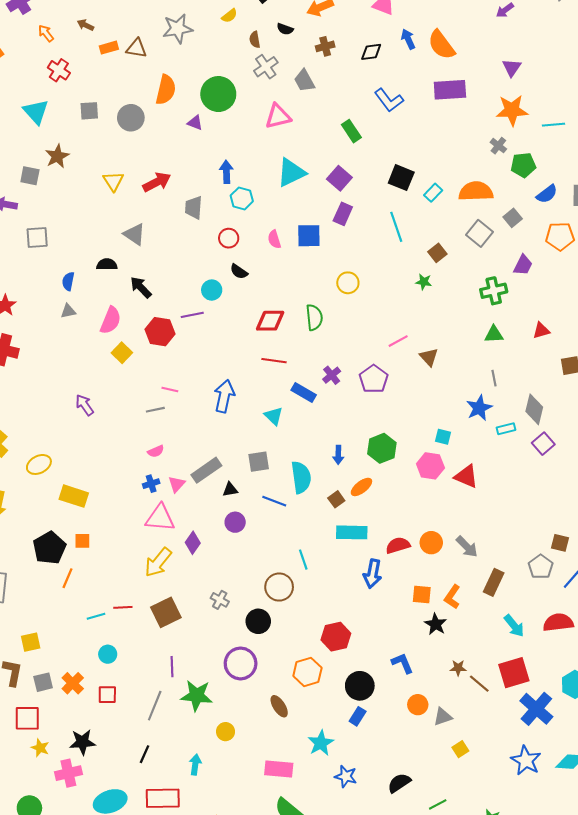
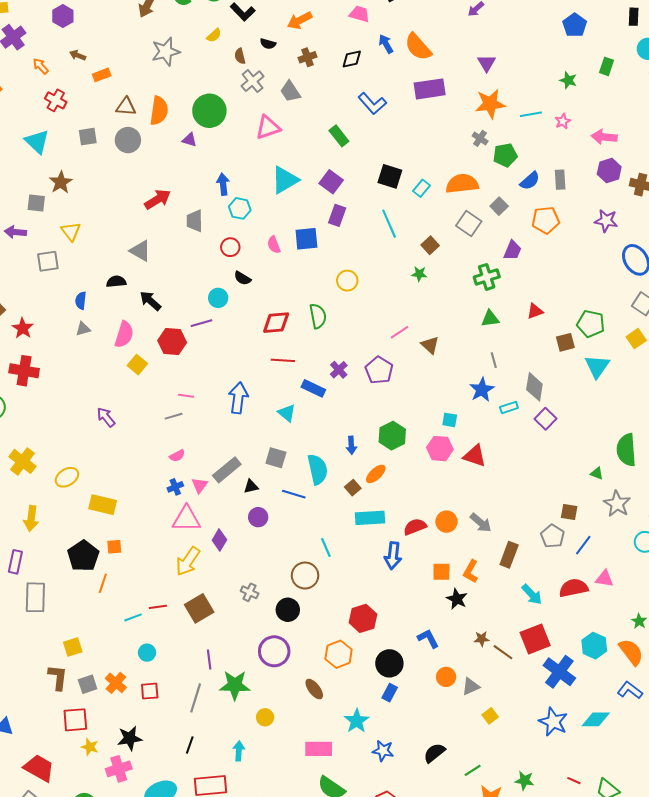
brown triangle: (136, 48) -> (126, 107), moved
yellow triangle: (113, 181) -> (71, 231), moved
gray square: (259, 462) -> (276, 458), turned 30

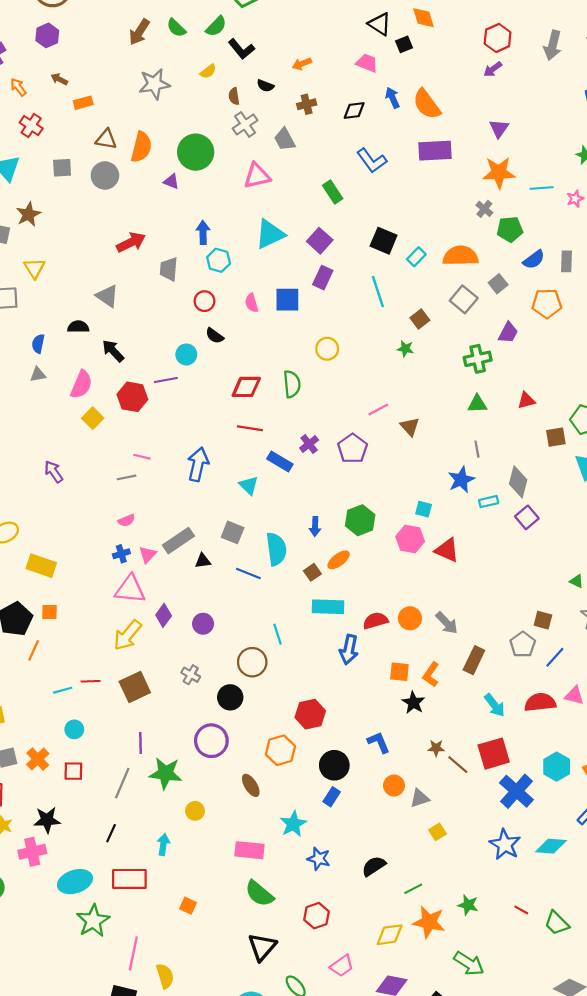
orange arrow: (300, 20) -> (302, 64), size x0.7
purple circle: (258, 517) -> (203, 624), moved

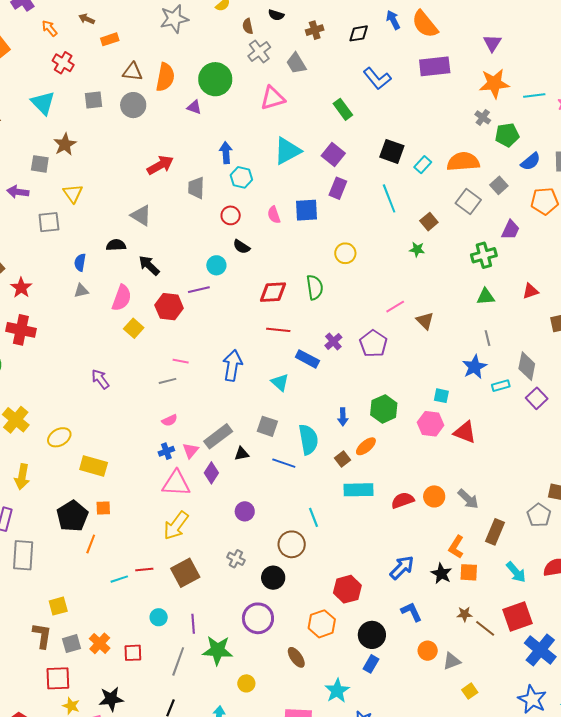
purple diamond: (164, 615) -> (211, 473), moved
blue arrow: (349, 650) -> (402, 568), moved, turned -144
orange square: (399, 672) -> (469, 572), moved
cyan circle: (74, 729) -> (159, 617), moved

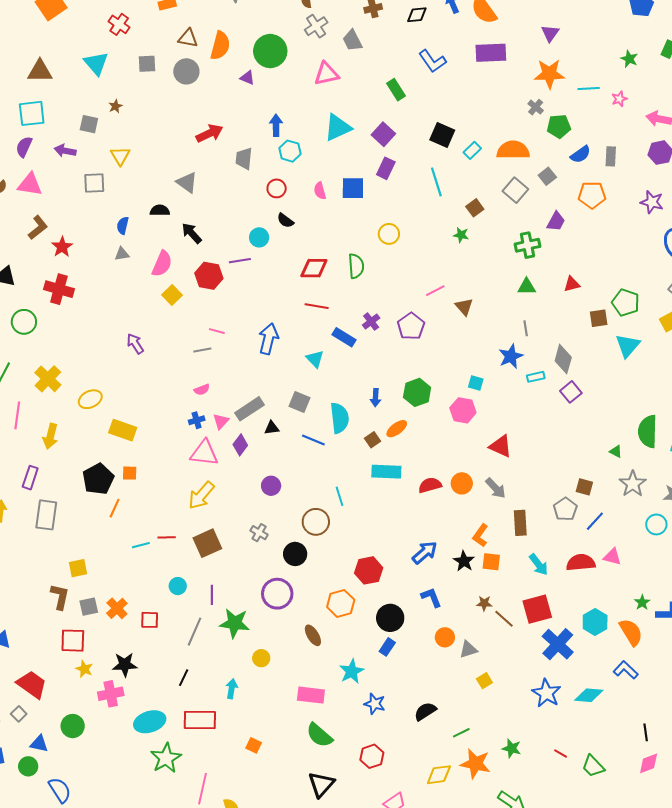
brown star: (65, 144) -> (115, 106), size x0.6
red triangle: (465, 432) -> (501, 446), moved
brown rectangle: (495, 532) -> (520, 523), turned -30

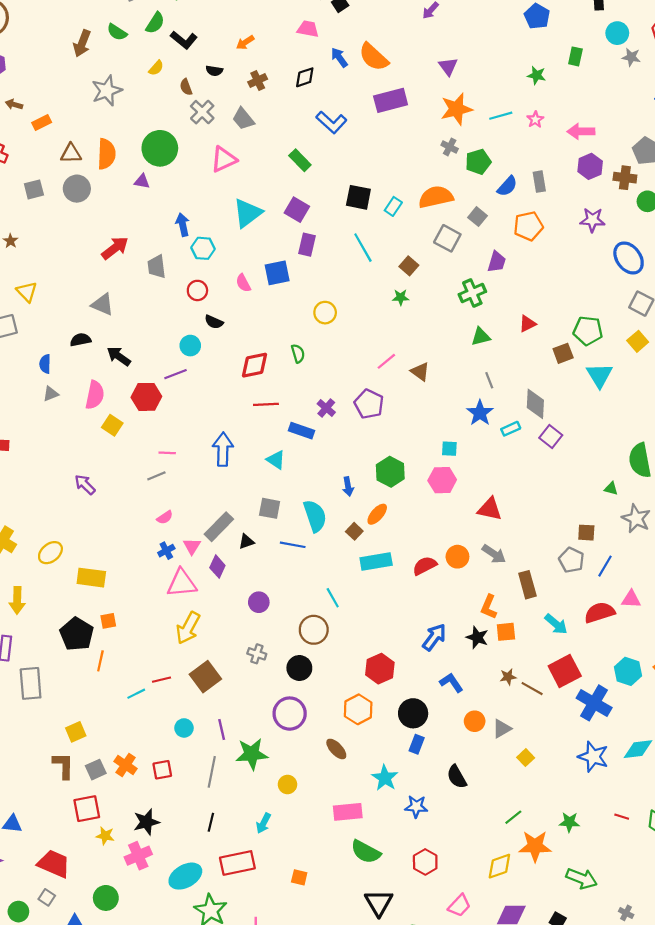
green semicircle: (356, 266) -> (298, 354), size x0.7
cyan arrow: (232, 689) -> (263, 823), turned -150
black semicircle: (425, 711) -> (457, 777), moved, turned -75

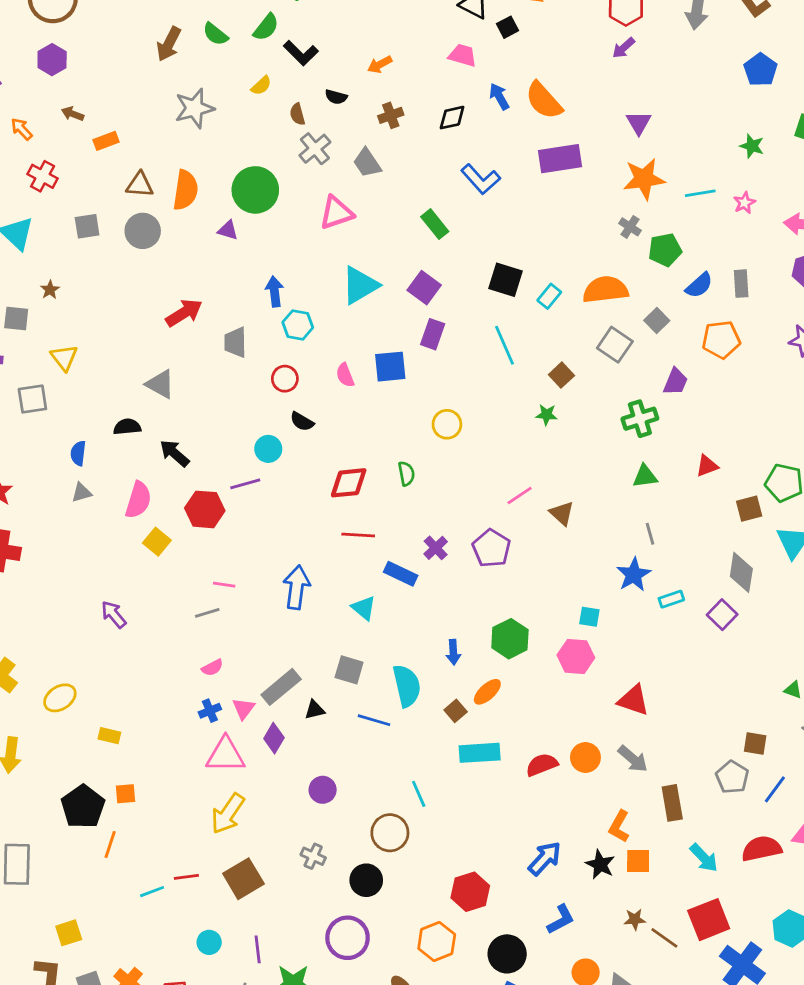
gray diamond: (535, 404) -> (741, 572), moved
yellow rectangle: (91, 578) -> (109, 736), size x0.6
blue L-shape: (451, 683) -> (561, 919), turned 90

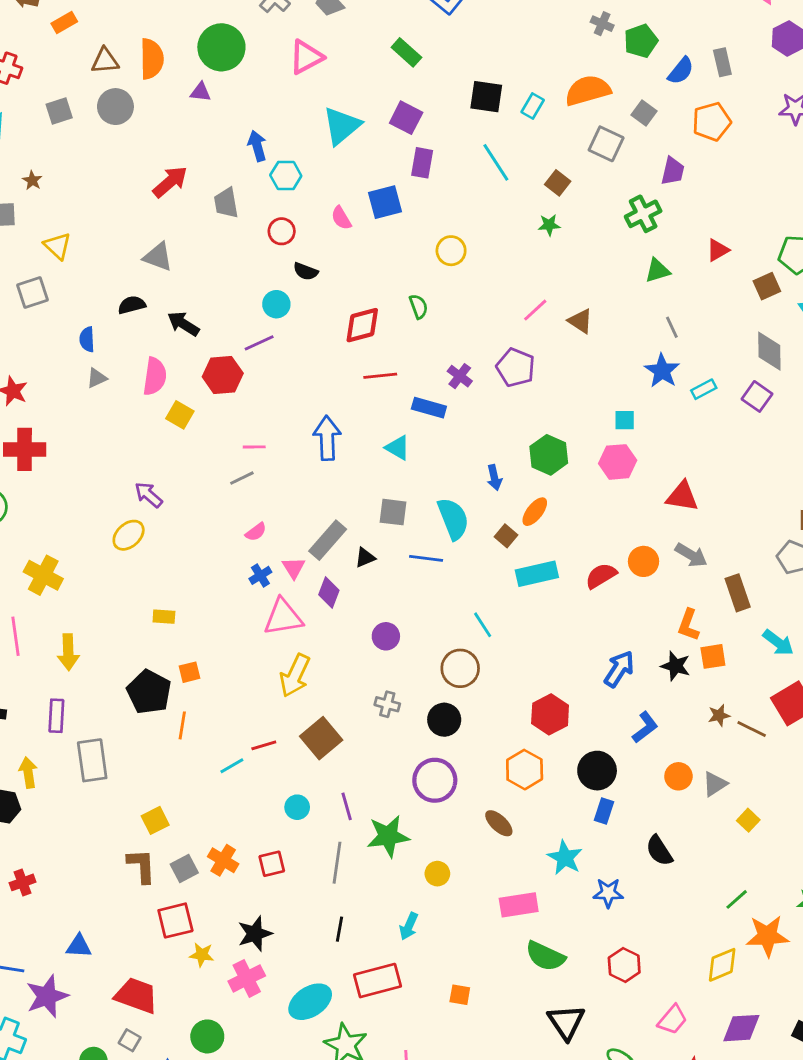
yellow ellipse: (60, 698) -> (129, 535), moved

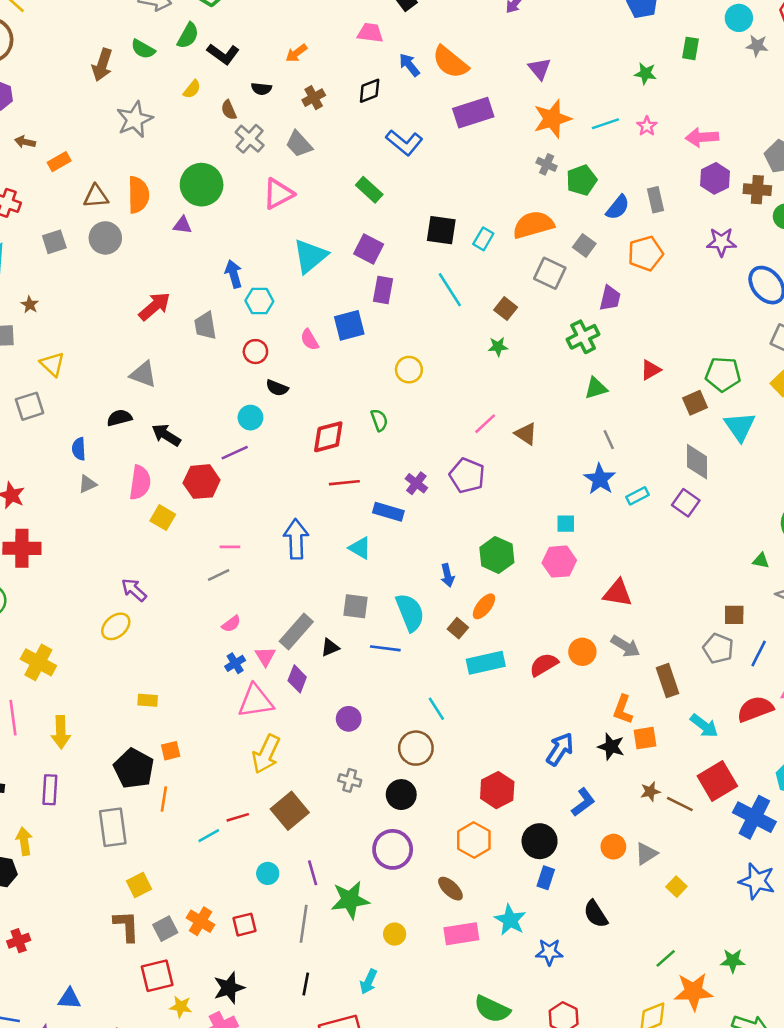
gray rectangle: (92, 760) -> (113, 827), moved
pink rectangle: (519, 905) -> (461, 934), moved

